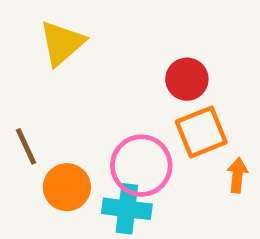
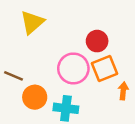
brown line: (26, 146) -> (14, 76), turned -42
pink circle: (141, 166) -> (73, 68), moved

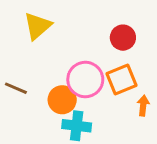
red circle: (97, 41) -> (123, 38), moved
orange circle: (35, 97) -> (62, 100), moved

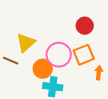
yellow triangle: (38, 26) -> (26, 43), moved

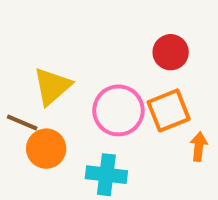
orange circle: (43, 69) -> (46, 149), moved

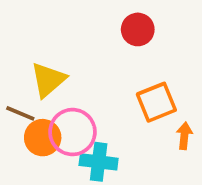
red circle: (171, 52) -> (138, 29), moved
pink circle: (118, 110) -> (72, 132), moved

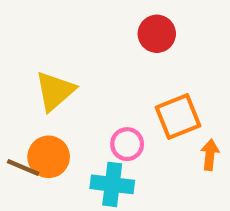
brown line: (20, 113) -> (23, 167), moved
pink circle: (72, 132) -> (127, 144), moved, size x0.6

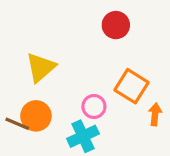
orange square: (178, 117) -> (132, 86), turned -36
cyan cross: (112, 184) -> (83, 136), turned -32

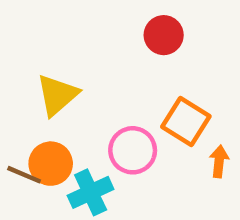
pink circle: (94, 106) -> (133, 150), size x1.4
cyan cross: (83, 136) -> (91, 192), moved

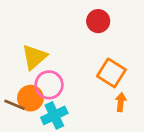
pink circle: (133, 150) -> (49, 85), moved
orange arrow: (219, 161) -> (121, 102), moved

